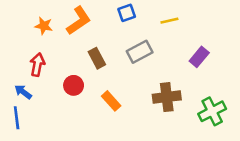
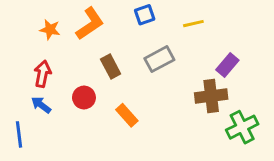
blue arrow: (23, 92) -> (41, 105), moved
brown cross: (167, 97) -> (211, 96), moved

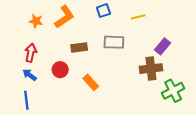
gray rectangle: (159, 59) -> (114, 42), turned 30
brown rectangle: (111, 66) -> (79, 47), turned -70
blue line: (19, 134) -> (26, 100), moved

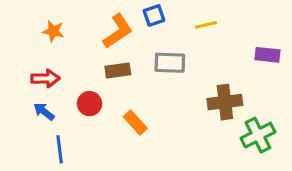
orange L-shape: (64, 17) -> (118, 31), moved
purple rectangle: (163, 46) -> (267, 55), moved, turned 56
red arrow: (31, 53) -> (45, 78), turned 78
blue line: (26, 100) -> (60, 149), moved

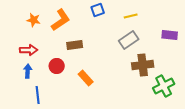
orange L-shape: (118, 31) -> (61, 20), moved
gray rectangle: (170, 63) -> (129, 40), moved, turned -36
blue arrow: (44, 111) -> (28, 71), turned 56

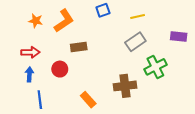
brown cross: (143, 65) -> (125, 86), moved
orange rectangle: (86, 78) -> (88, 100), moved
green cross: (164, 86) -> (155, 67), moved

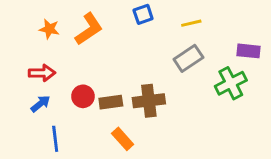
brown rectangle: (79, 47) -> (111, 102), moved
green cross: (155, 67) -> (231, 83), moved
blue arrow: (29, 74) -> (41, 104), turned 48
brown cross: (125, 86) -> (149, 101), moved

